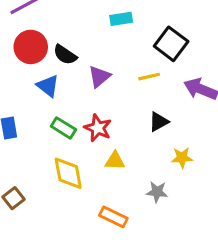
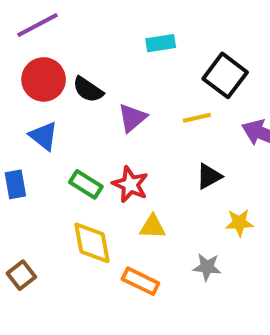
blue triangle: (48, 86) -> (44, 136), moved
orange rectangle: (113, 217) -> (140, 281), moved

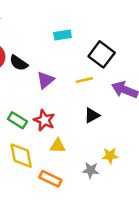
yellow star: (239, 223) -> (110, 156), moved

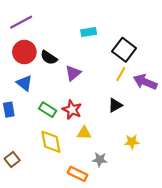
yellow line: (85, 80) -> (121, 74), moved, turned -48
gray star: (91, 170) -> (100, 159), moved
orange rectangle: (50, 179) -> (78, 174), moved

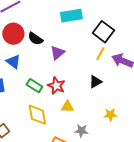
cyan rectangle: (89, 32) -> (71, 16), size x1.5

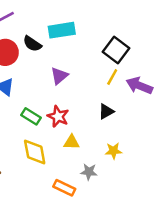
cyan rectangle: (71, 16) -> (62, 30), moved
black semicircle: (35, 39) -> (32, 44), moved
yellow star: (110, 115) -> (113, 151), moved

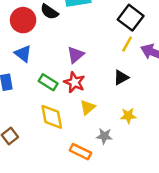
purple triangle: (59, 76) -> (76, 55), moved
yellow triangle: (72, 142) -> (88, 107), turned -42

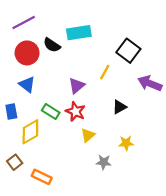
yellow line: (127, 44) -> (105, 72), moved
yellow diamond: (52, 117) -> (30, 132), moved, turned 70
orange rectangle: (80, 152) -> (42, 177), moved

